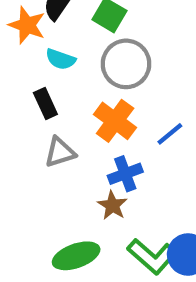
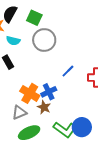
orange cross: (115, 121) -> (30, 93), moved
gray triangle: (60, 152) -> (19, 112), moved

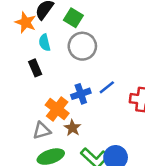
cyan semicircle: (13, 41) -> (45, 43), turned 56
blue cross: (49, 92) -> (81, 94), moved

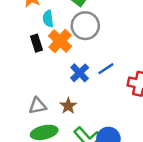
blue cross: (81, 94) -> (80, 73), turned -30
orange cross: (57, 109) -> (60, 41), moved

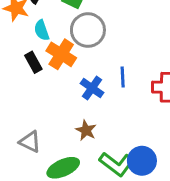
blue line: (106, 69) -> (123, 77), turned -49
gray triangle: (38, 106) -> (30, 142), moved, turned 48

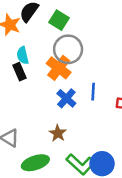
cyan semicircle: (42, 30) -> (23, 55), moved
orange cross: (61, 54) -> (59, 68), moved

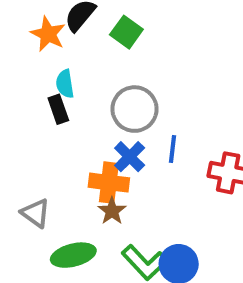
gray circle: (68, 49) -> (134, 109), moved
orange cross: (59, 68) -> (109, 183), moved, turned -35

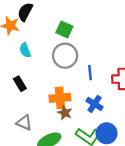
green square: (126, 32) -> (64, 29), moved
black rectangle: (58, 109) -> (20, 84), moved
blue cross: (130, 157) -> (95, 104), moved

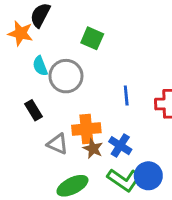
gray circle: (65, 56) -> (66, 76), moved
blue cross: (95, 104) -> (120, 146), moved
gray triangle: (24, 123) -> (58, 144), moved

